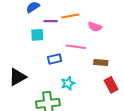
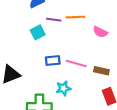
cyan square: (37, 35) -> (38, 32), turned -32
pink line: (76, 47) -> (76, 63), moved

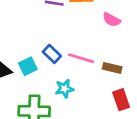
cyan square: (38, 32) -> (28, 66), moved
blue rectangle: (53, 61) -> (52, 54), turned 48

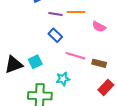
blue rectangle: (52, 54) -> (55, 35), moved
red rectangle: (121, 100) -> (106, 87), turned 63

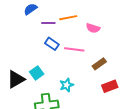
pink line: (76, 56) -> (74, 49), moved
brown rectangle: (99, 63) -> (99, 64), turned -40
red rectangle: (106, 87) -> (110, 86), turned 35

